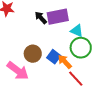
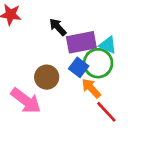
purple rectangle: (58, 17) -> (81, 42), moved
green circle: (81, 48) -> (98, 63), moved
blue square: (54, 57) -> (79, 67), moved

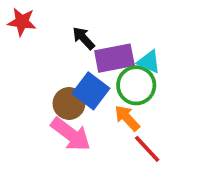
blue square: (79, 67) -> (91, 91), moved, size x1.4
pink arrow: (26, 101) -> (71, 134), moved

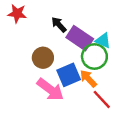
purple rectangle: (114, 58) -> (80, 38), turned 45
blue square: (91, 91) -> (69, 75), moved, turned 30
brown circle: (69, 103) -> (43, 58), moved

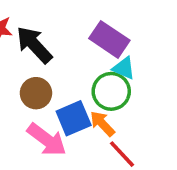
black arrow: (59, 25) -> (34, 45), moved, size x1.6
purple rectangle: (80, 38) -> (109, 39), moved

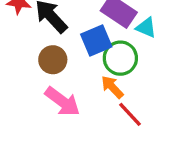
cyan triangle: (124, 68) -> (146, 28), moved
blue square: (74, 118) -> (96, 40), moved

